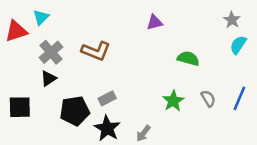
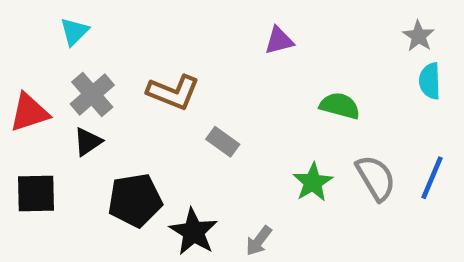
red triangle: (16, 31) -> (29, 113), moved
cyan semicircle: (238, 45) -> (430, 81), turned -36
gray rectangle: (107, 98) -> (223, 142), moved, turned 63
gray semicircle: (208, 98) -> (376, 178), size x1.5

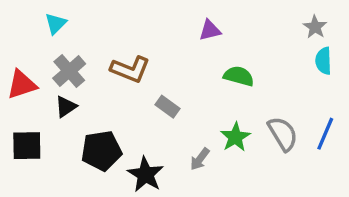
green semicircle: (340, 106) -> (239, 76), moved
gray arrow: (259, 241) -> (200, 159), moved

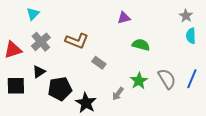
black triangle: (66, 107) -> (39, 72), moved

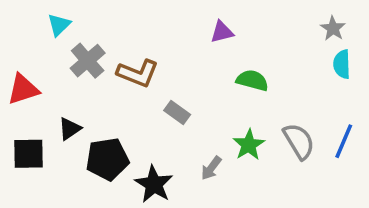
gray cross: (41, 42) -> (88, 61), moved

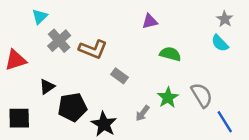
cyan semicircle: (342, 64) -> (220, 43), moved, turned -42
blue line: (344, 141) -> (225, 122), moved, turned -55
black square: (29, 154) -> (19, 118), moved

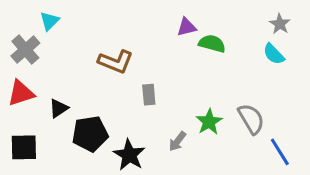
gray cross: (59, 41) -> (25, 50), moved
green semicircle: (170, 54) -> (212, 44), moved
red triangle: (16, 60) -> (21, 93), moved
gray rectangle: (120, 76) -> (149, 95), turned 49

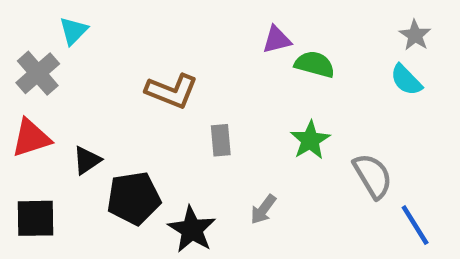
green star: (209, 122) -> (310, 140), moved

